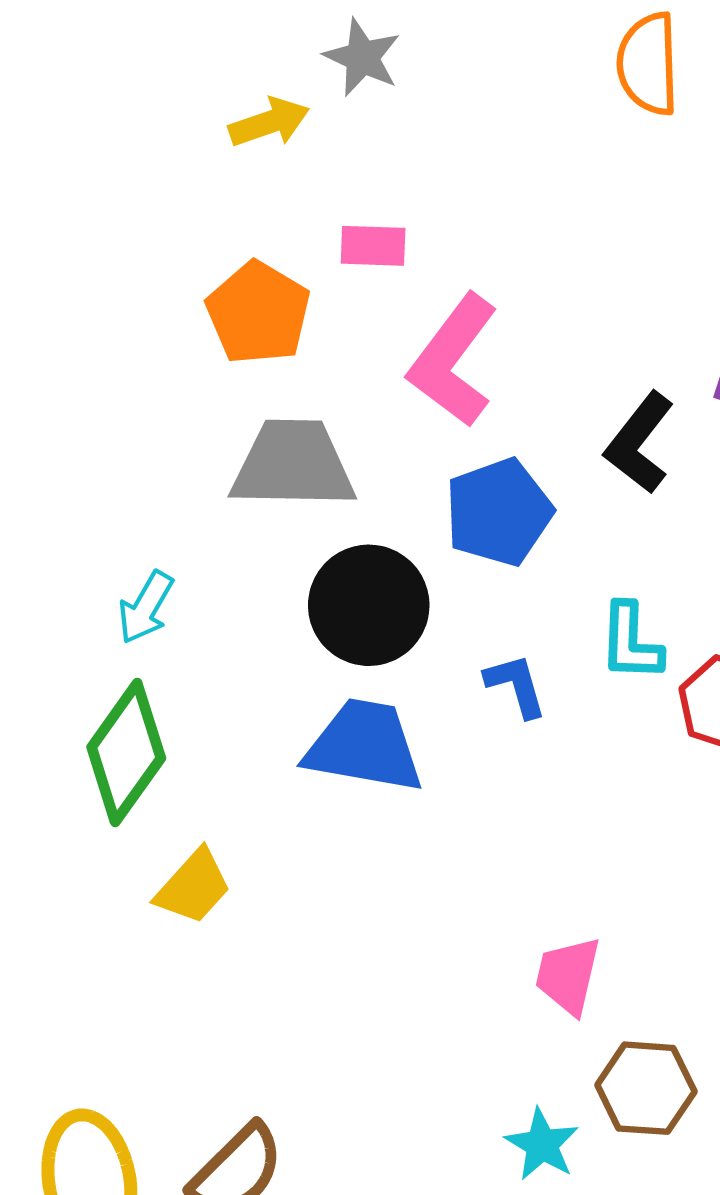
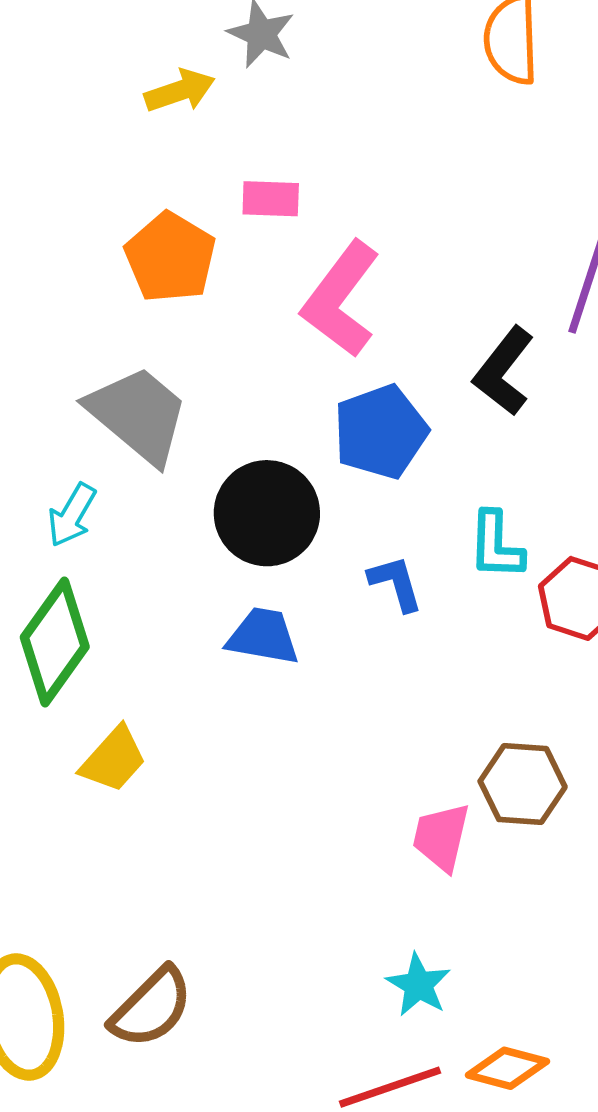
gray trapezoid: (293, 465) -> (138, 415), moved, turned 39
blue trapezoid: (364, 746) -> (263, 636), size x0.7
brown hexagon: (646, 1088) -> (523, 784), moved

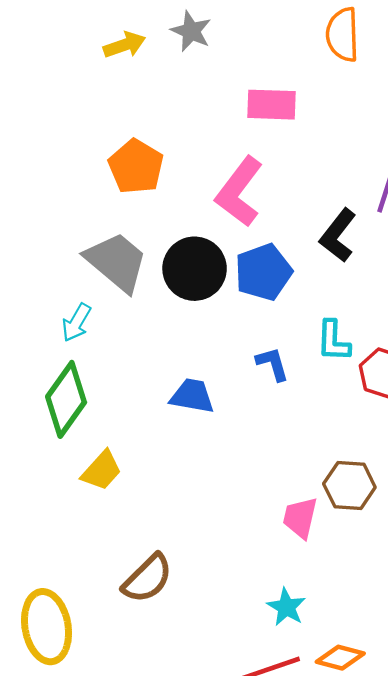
yellow arrow: (180, 91) -> (125, 45), moved
pink rectangle: (271, 199) -> (271, 105), moved, size x1.4
black circle: (267, 513) -> (195, 269), moved
brown semicircle: (151, 1008) -> (147, 578), moved

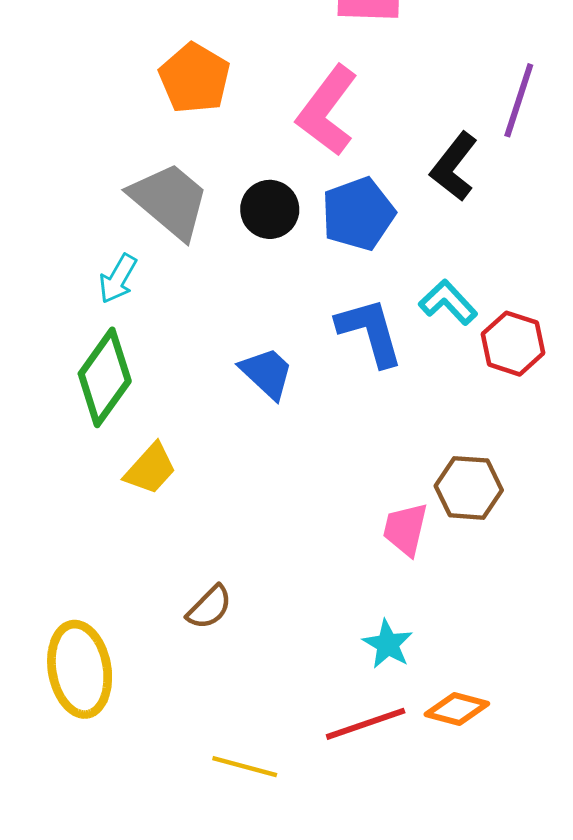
black circle: (195, 269) -> (270, 209), size x0.7
cyan L-shape: (333, 341) -> (448, 302), turned 135
blue L-shape: (273, 364) -> (370, 332), size x1.6
blue trapezoid: (192, 396) -> (267, 373), turned 33
brown semicircle: (147, 578) -> (209, 607), size x0.7

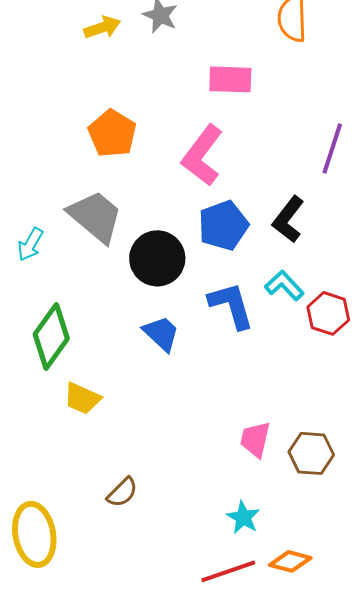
black L-shape: (454, 167) -> (288, 219), moved
black circle: (270, 209) -> (157, 258), moved, size x1.4
cyan arrow: (118, 279) -> (30, 244), moved
yellow trapezoid: (150, 469) -> (82, 398), turned 72
brown hexagon: (469, 488) -> (311, 453), moved

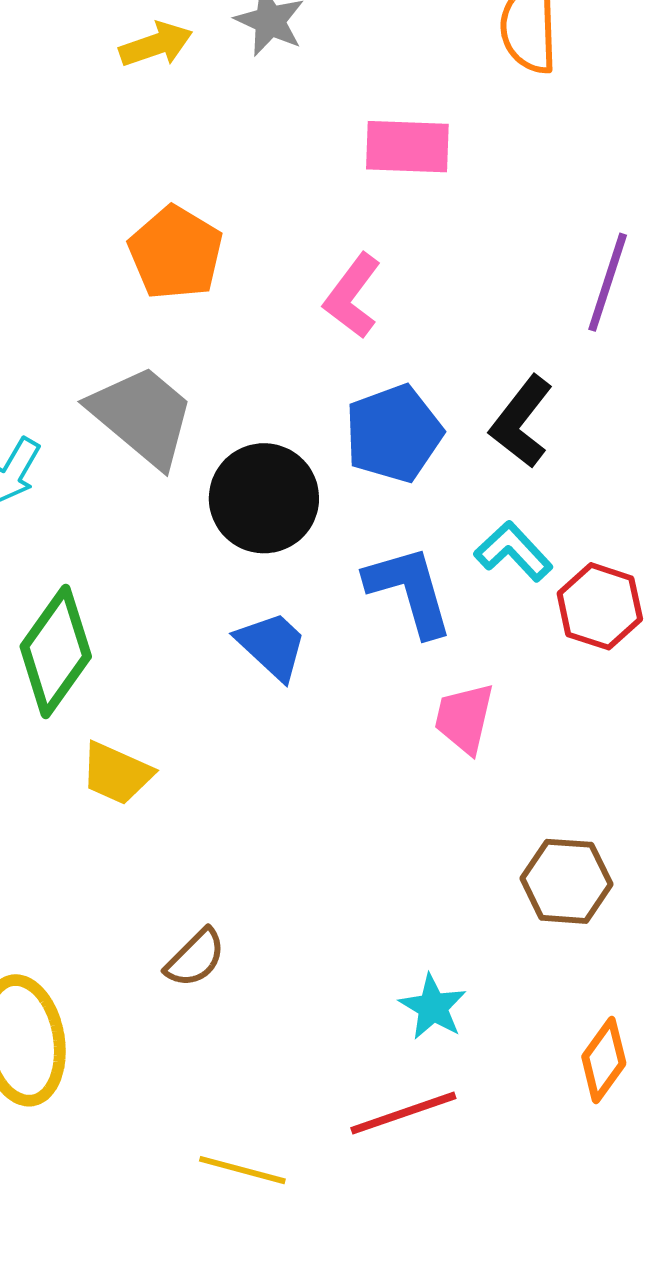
pink L-shape: (202, 155) -> (352, 296), size x0.7
pink trapezoid: (255, 439) -> (464, 718), moved
orange diamond: (290, 561) -> (604, 1060), moved, turned -69

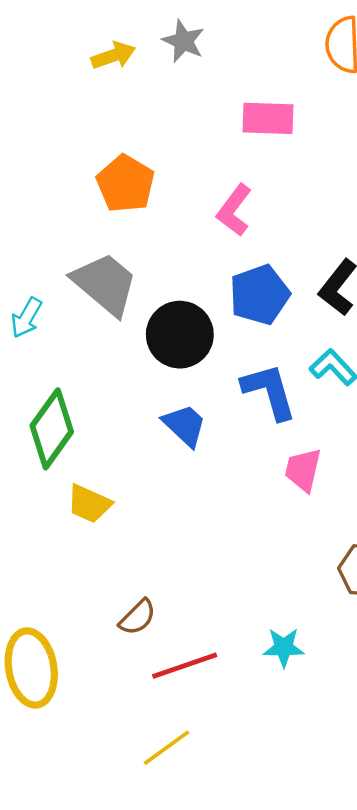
cyan star: (433, 1007) -> (284, 647), turned -30
red line: (403, 1113) -> (185, 666), moved
yellow line: (242, 1170) -> (167, 748), turned -51

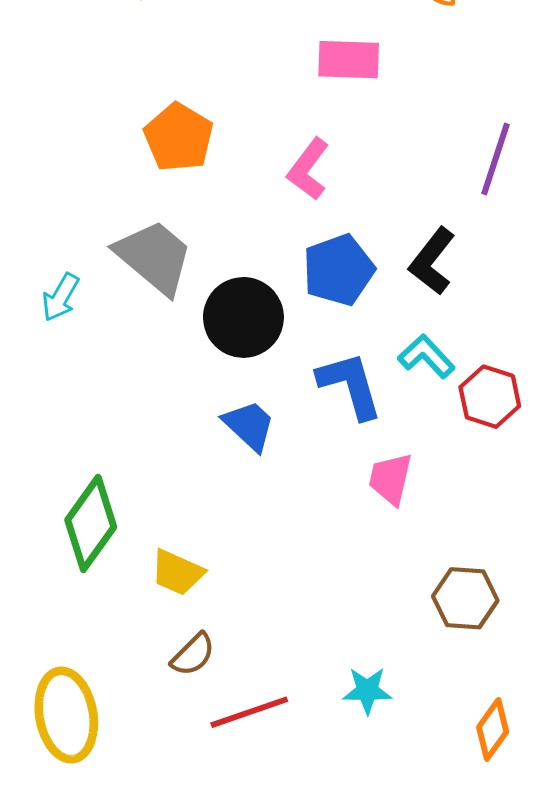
green diamond: (52, 429) -> (91, 523), moved
yellow trapezoid: (89, 504) -> (177, 572), moved

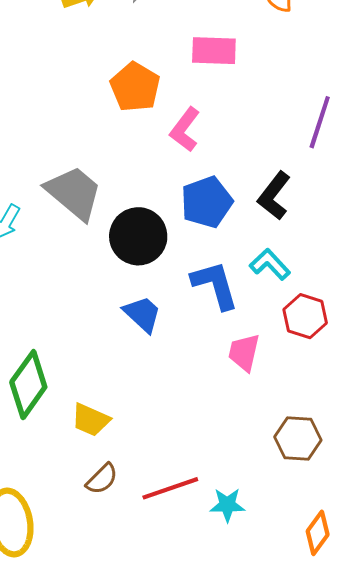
orange pentagon: (179, 137) -> (135, 87), moved
red hexagon: (490, 397) -> (305, 316), moved
red line: (249, 712) -> (170, 488), moved

